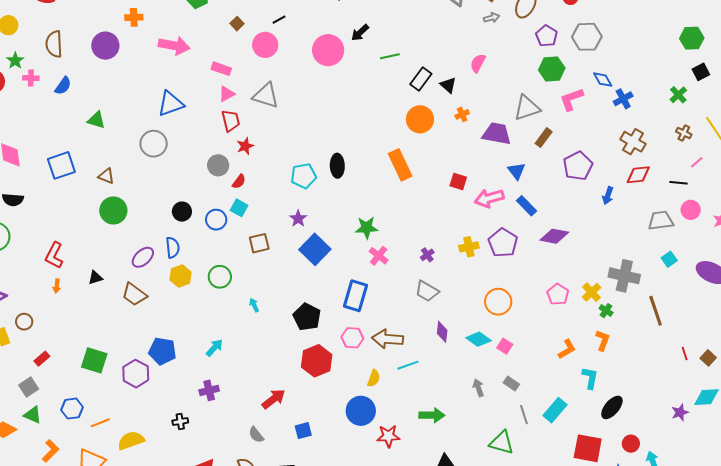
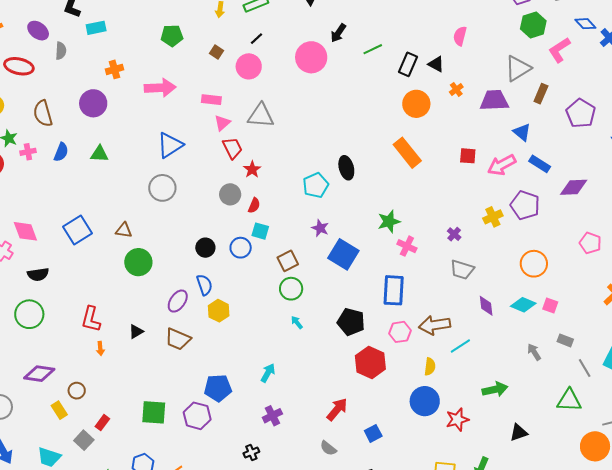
green triangle: (96, 120) -> (99, 154), moved
green circle: (220, 277) -> (291, 289), moved
gray square: (29, 387) -> (84, 440), moved

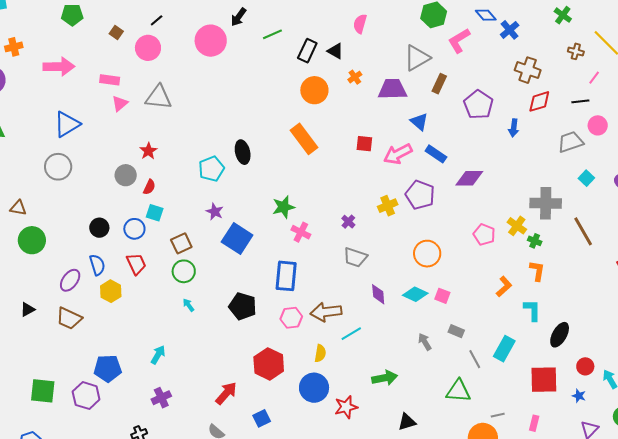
red trapezoid: (232, 148) -> (136, 264), moved
red hexagon: (370, 362) -> (269, 364), moved

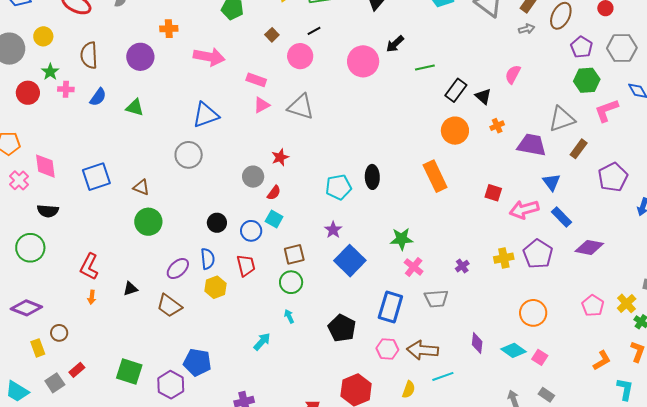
gray trapezoid: (355, 257) -> (436, 299), moved, turned -35
cyan arrow: (158, 355) -> (262, 342), moved

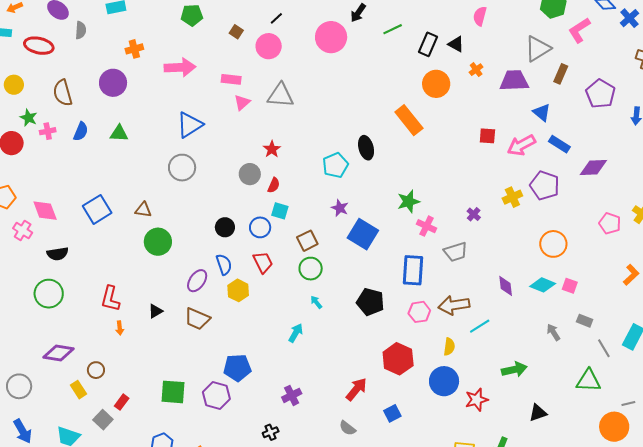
orange rectangle: (435, 176) -> (409, 120), moved

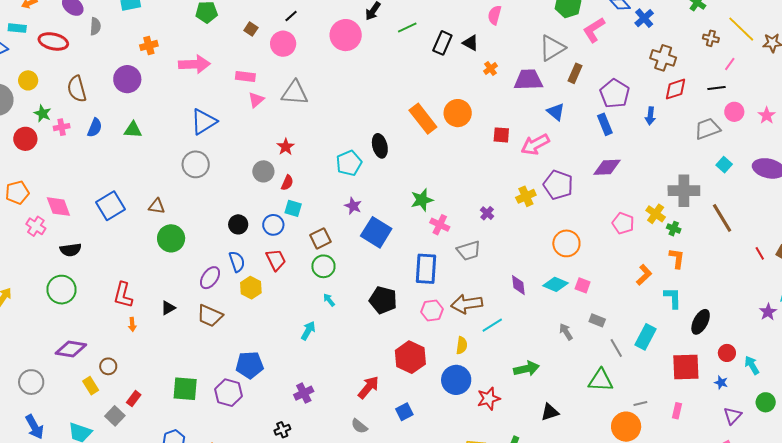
orange circle: (436, 84) -> (458, 113), moved
blue rectangle: (559, 144) -> (605, 124), moved, turned 35

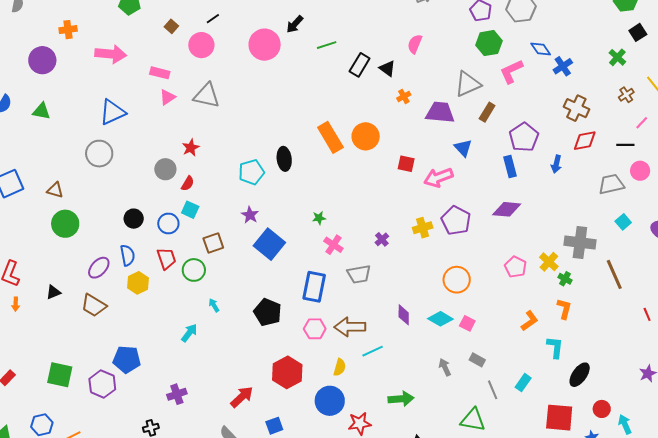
brown cross: (711, 38) -> (626, 95), turned 35
green star: (422, 200) -> (319, 218), size x0.6
green circle: (323, 266) -> (194, 270), moved
cyan rectangle: (646, 337) -> (523, 383), size x0.7

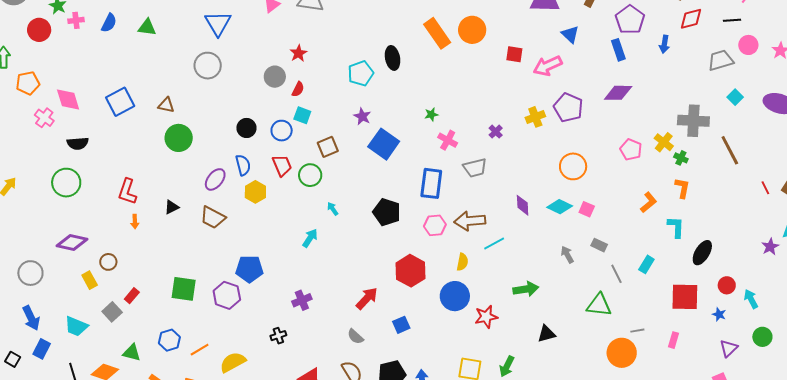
blue triangle: (113, 112) -> (218, 23), turned -32

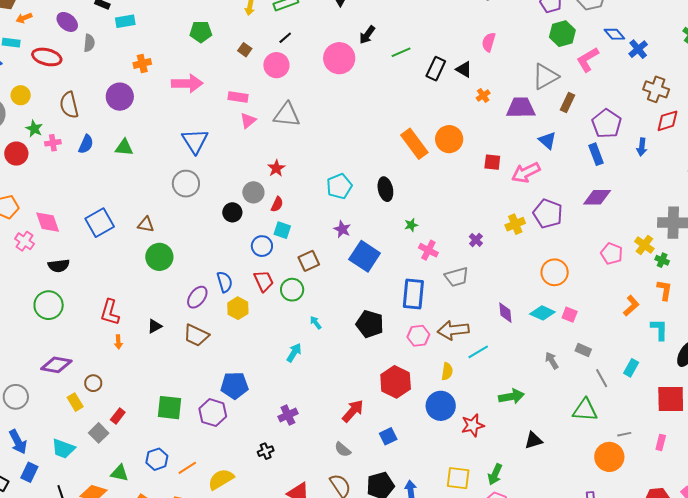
black ellipse: (393, 58) -> (385, 189), moved
black circle: (246, 128) -> (232, 212), moved

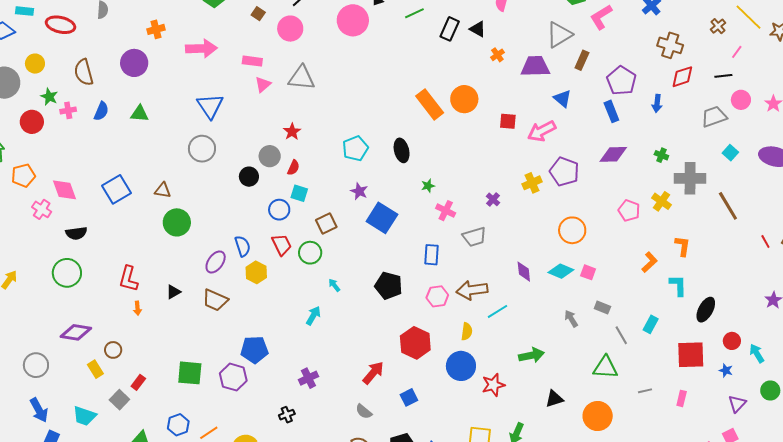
green cross: (662, 260) -> (661, 155), moved
blue rectangle: (413, 294) -> (432, 255), size x0.7
orange circle: (609, 457) -> (598, 416), moved

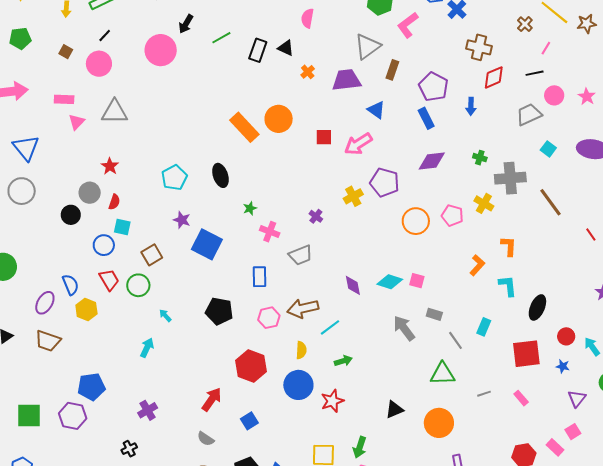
orange circle: (572, 230) -> (416, 221), moved
gray arrow: (571, 319) -> (404, 328), size x1.5
green arrow: (531, 355) -> (343, 361), moved, size x0.7
pink rectangle: (682, 398) -> (521, 398), turned -49

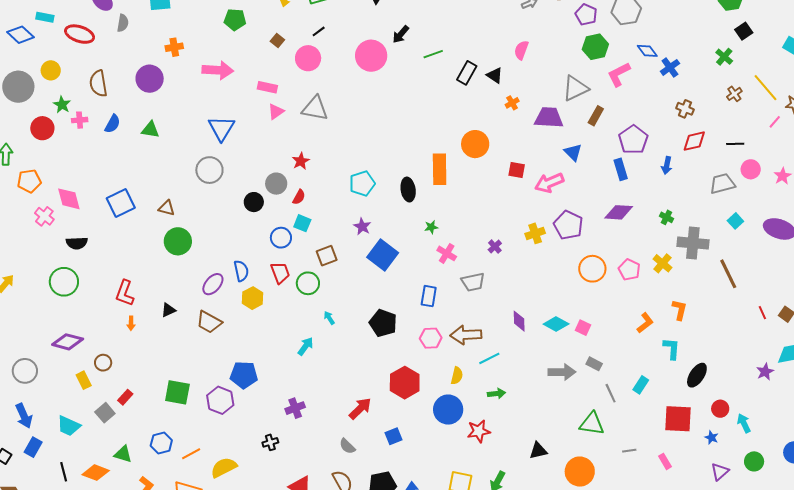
brown cross: (479, 47) -> (685, 109), size x0.7
pink line: (546, 48) -> (775, 122), moved
orange rectangle: (244, 127) -> (440, 169), moved, turned 32
gray arrow: (404, 328) -> (562, 372), turned 116

